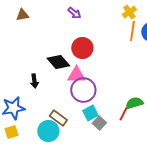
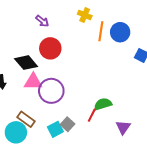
yellow cross: (129, 12) -> (85, 15), moved, turned -32
purple arrow: (74, 13) -> (42, 21), moved
pink triangle: (76, 75) -> (33, 82), moved
cyan square: (90, 113) -> (55, 129), moved

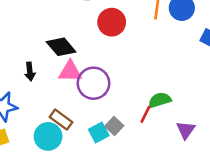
red circle: (50, 48) -> (112, 22), moved

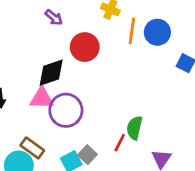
black diamond: (61, 47) -> (51, 73), moved, turned -68
green semicircle: (160, 100) -> (135, 128), turned -60

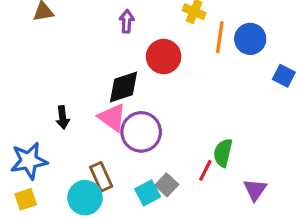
purple arrow: (54, 17) -> (127, 21), turned -126
pink triangle: (42, 98) -> (112, 117), turned 35
brown rectangle: (32, 148) -> (101, 177), turned 30

